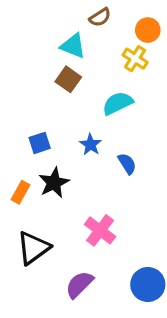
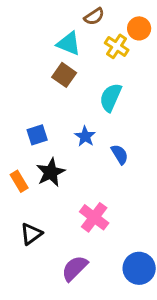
yellow cross: (135, 59) -> (117, 46), moved
cyan semicircle: (118, 103) -> (111, 97), turned -40
orange rectangle: (21, 192) -> (19, 181), turned -60
black triangle: (33, 248) -> (31, 234), size x0.7

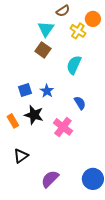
cyan triangle: (69, 43) -> (46, 29), turned 42
blue star: (85, 136) -> (47, 91), moved
black star: (51, 172) -> (34, 115), turned -30
pink cross: (94, 217) -> (63, 127), moved

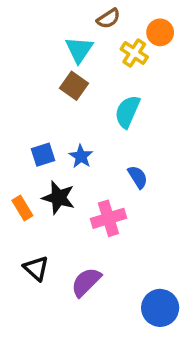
pink cross: (63, 127) -> (108, 218), turned 36
black triangle: (21, 156) -> (36, 268), turned -42
purple semicircle: (50, 179) -> (86, 282), moved

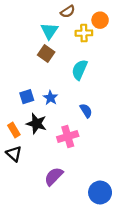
yellow cross: (134, 53) -> (84, 33), turned -35
black triangle: (36, 268) -> (14, 154), moved

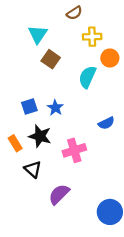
orange circle: (100, 20) -> (110, 58), moved
cyan triangle: (49, 31) -> (38, 34), moved
blue semicircle: (86, 111) -> (106, 123), moved, turned 96
black triangle: (14, 154) -> (33, 169), moved

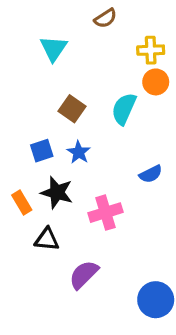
yellow cross: (92, 37) -> (151, 50), moved
brown square: (51, 59) -> (72, 109), moved
black triangle: (33, 169) -> (47, 239), turned -36

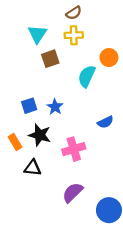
yellow cross: (151, 50) -> (74, 35), moved
brown square: (72, 109) -> (50, 59), moved, turned 36
purple semicircle: (84, 275) -> (73, 193), moved

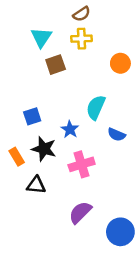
cyan semicircle: (87, 76) -> (96, 107), moved
blue star: (55, 107) -> (70, 129), moved
blue semicircle: (105, 122) -> (117, 135), turned 49

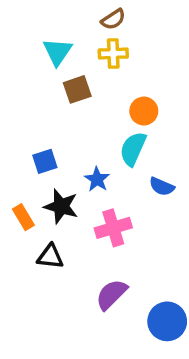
orange circle: (120, 63) -> (144, 111), moved

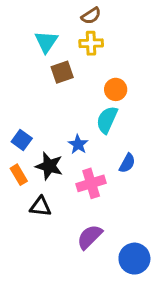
blue square: (45, 161) -> (22, 140), moved, turned -36
blue semicircle: (162, 187) -> (127, 163), moved, turned -84

